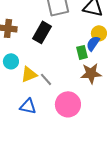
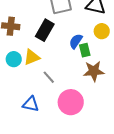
blue semicircle: (93, 43) -> (76, 41), moved
yellow triangle: (29, 74) -> (32, 57), moved

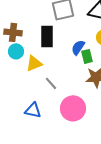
black rectangle: (45, 30) -> (47, 36), turned -30
cyan circle: (14, 59) -> (16, 51), moved

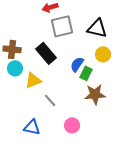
black rectangle: (47, 36) -> (46, 53), turned -40
green rectangle: (87, 56) -> (86, 73), turned 40
pink circle: (73, 108) -> (72, 125), size x0.6

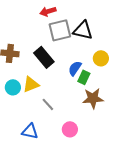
black triangle: (97, 28) -> (83, 30), moved
cyan circle: (15, 68) -> (13, 87), moved

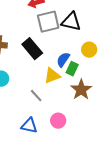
yellow triangle: (31, 84) -> (52, 76), moved
brown star: (93, 98) -> (81, 90), turned -30
blue triangle: (30, 131) -> (29, 126), moved

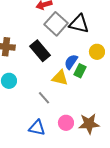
gray square: (48, 22) -> (56, 24), turned -35
yellow triangle: (52, 76) -> (60, 78), turned 36
brown star: (81, 90) -> (89, 124), moved, turned 30

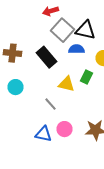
blue semicircle: (71, 62) -> (76, 49), moved, turned 56
pink circle: (66, 123) -> (64, 129), moved

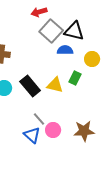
black rectangle: (46, 57) -> (30, 86), moved
gray line: (50, 104) -> (39, 119), moved
blue triangle: (44, 134) -> (32, 135), turned 30

